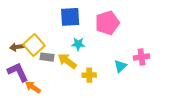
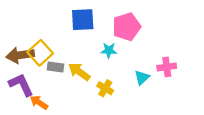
cyan star: (78, 44) -> (109, 50), moved
brown arrow: (17, 47) -> (20, 55), size x1.6
yellow cross: (89, 75) -> (105, 88), turned 32

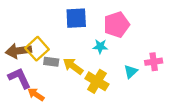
yellow cross: (105, 88) -> (97, 81), size x1.5

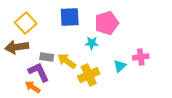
yellow square: (37, 49) -> (26, 23), moved
purple L-shape: (20, 78) -> (39, 72), moved
yellow cross: (97, 81) -> (89, 75), turned 35

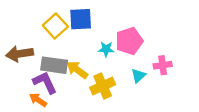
yellow square: (26, 23) -> (55, 26), moved
pink pentagon: (107, 23) -> (129, 41), moved
gray rectangle: (47, 57) -> (54, 65), size x1.6

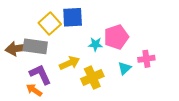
gray rectangle: (54, 65) -> (35, 46), moved
yellow arrow: (77, 70) -> (69, 63), turned 120

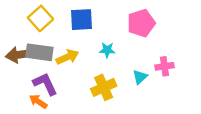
yellow square: (50, 23) -> (41, 18), moved
pink pentagon: (116, 37) -> (141, 23), moved
yellow arrow: (69, 63) -> (67, 57), moved

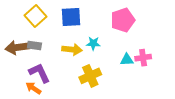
gray rectangle: (39, 52) -> (34, 45), size x0.6
yellow arrow: (67, 57) -> (72, 50), moved, turned 30
cyan triangle: (140, 77) -> (127, 60), moved, turned 40

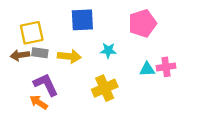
yellow square: (35, 16) -> (32, 33), moved, turned 30
brown arrow: (17, 47) -> (20, 55), size x0.7
yellow arrow: (72, 50) -> (69, 56), moved

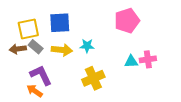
blue square: (82, 20) -> (60, 23), moved
cyan star: (108, 50) -> (87, 46), moved
gray rectangle: (40, 53) -> (36, 47), turned 32

